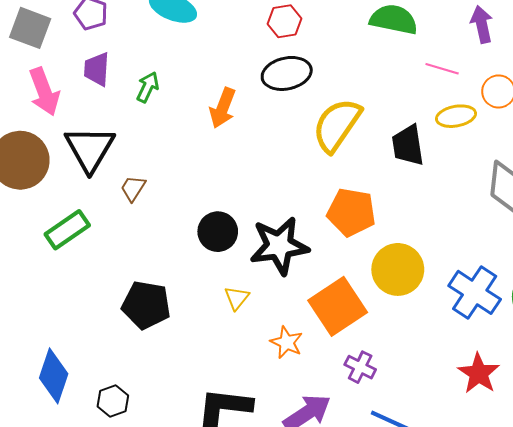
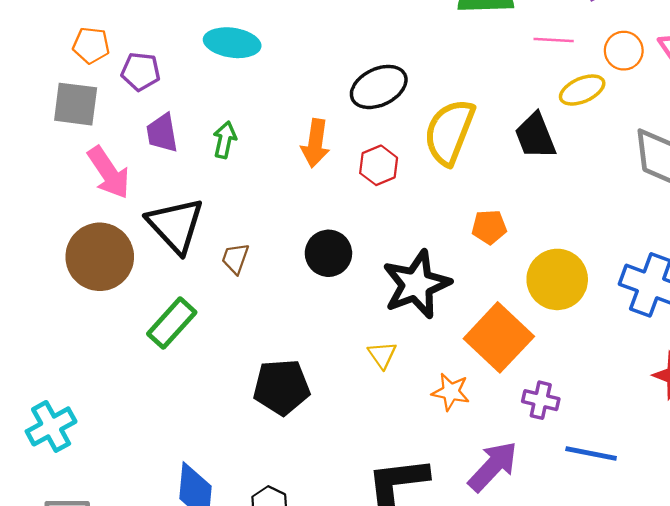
red hexagon: (284, 21) -> (379, 165), moved
orange pentagon: (351, 212) -> (489, 227), size x0.6
black circle: (218, 232) -> (328, 253), moved

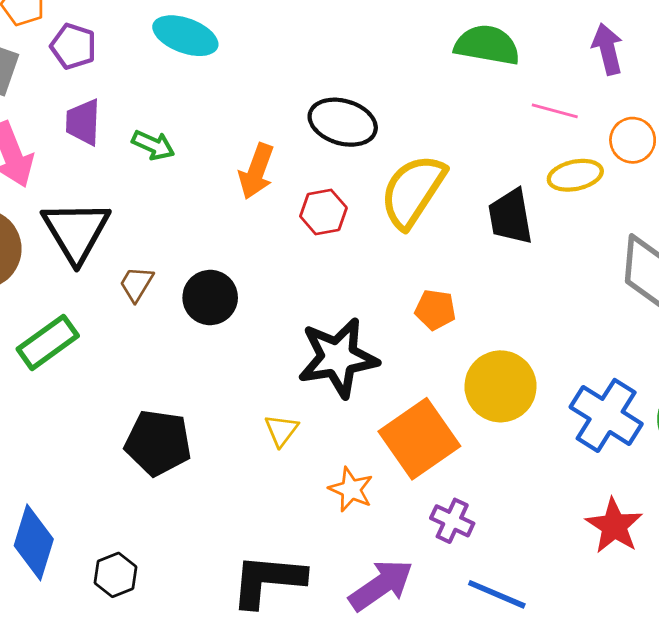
black ellipse: (379, 87) -> (343, 122), turned 30
green arrow: (225, 140) -> (153, 145), turned 90
black circle: (328, 253) -> (210, 297), moved

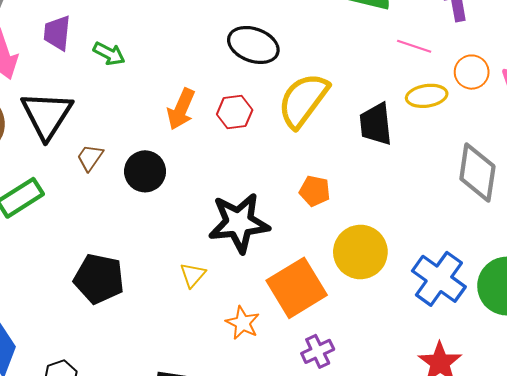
orange arrow: (256, 171) -> (181, 109), moved
purple cross: (452, 521) -> (318, 351), turned 36

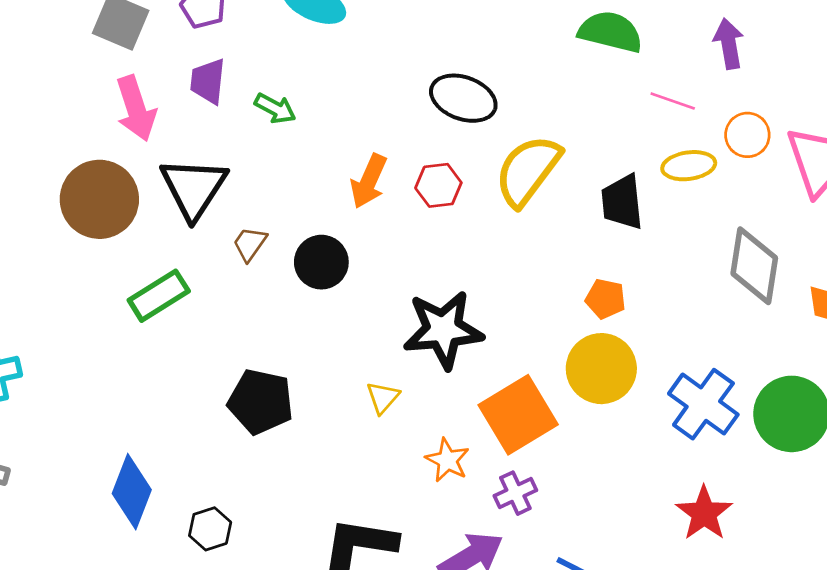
orange pentagon: (315, 191) -> (605, 299), moved
purple cross: (318, 351) -> (515, 493), moved

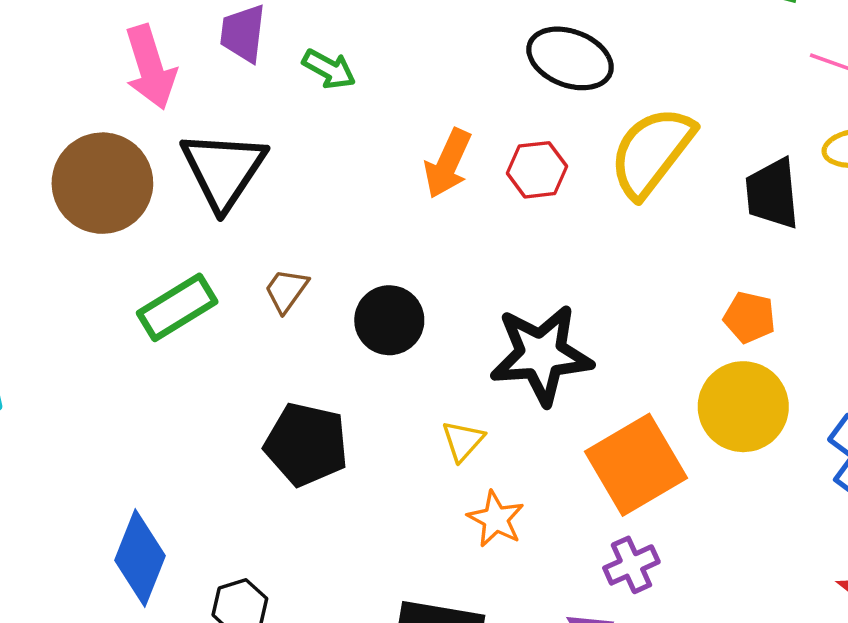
brown trapezoid: (250, 244) -> (286, 290), moved
black circle: (321, 262) -> (389, 320), moved
orange star: (447, 460) -> (496, 519), moved

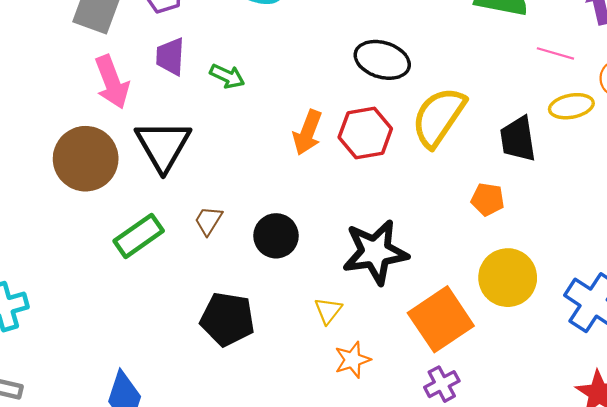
red hexagon: (537, 170) -> (365, 133), size x1.4
orange pentagon: (749, 317) -> (488, 199), moved
orange star: (496, 519) -> (352, 360), turned 30

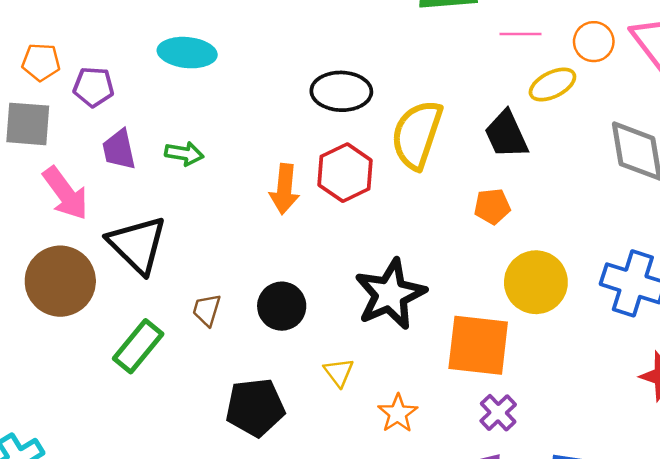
yellow triangle: (328, 311) -> (339, 372), moved
orange square: (441, 319) -> (478, 345), turned -34

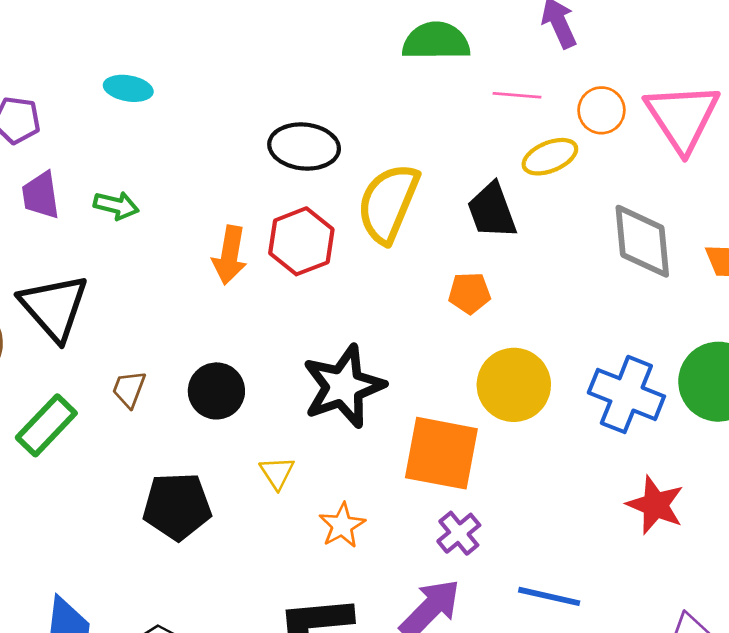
cyan ellipse: (187, 53) -> (128, 88), size x0.7

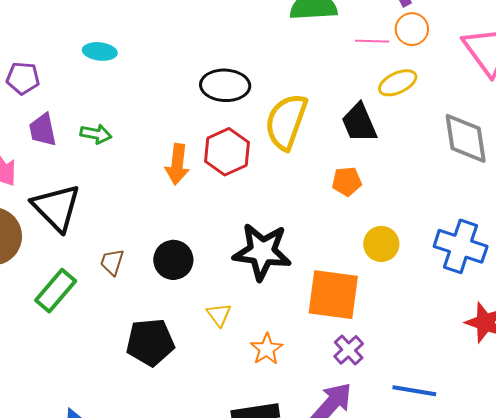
orange circle: (601, 110) -> (412, 29), moved
yellow circle: (514, 385) -> (381, 244), size x0.7
black star: (343, 386) -> (262, 252), turned 30

